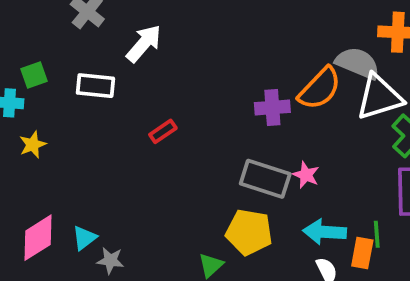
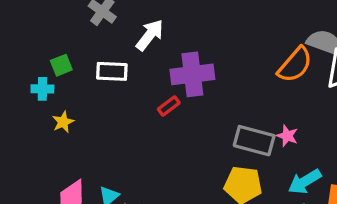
purple cross: (272, 108) -> (192, 74), moved, size x1.5
cyan arrow: (325, 232) -> (305, 182), turned -32

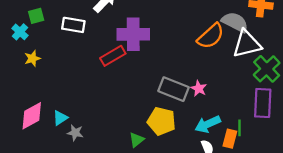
cyan cross: (42, 89) -> (20, 32), turned 35
red rectangle: (169, 106) -> (113, 56), size x1.5

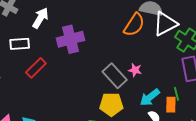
red rectangle: (113, 56) -> (36, 68), moved
gray rectangle: (173, 89) -> (115, 76), turned 40

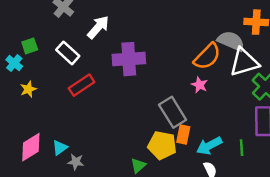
white rectangle: (20, 44) -> (68, 53), turned 36
pink star: (135, 70) -> (200, 85), moved
orange rectangle: (171, 105) -> (183, 134), moved

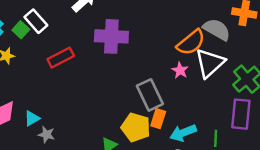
green square: (30, 46) -> (21, 30), moved, turned -35
white rectangle: (68, 53) -> (36, 21), moved
white triangle: (244, 62) -> (210, 63), moved, turned -32

